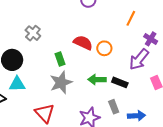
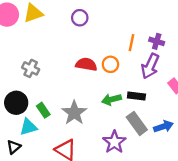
orange line: (131, 18) -> (132, 43), moved
green rectangle: (60, 59) -> (43, 110), moved
gray rectangle: (114, 107) -> (137, 123), size x1.5

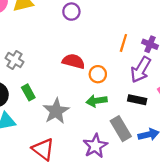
orange circle: (110, 64) -> (98, 74), moved
black rectangle: (136, 96) -> (137, 100), moved
green rectangle: (43, 110) -> (28, 92), moved

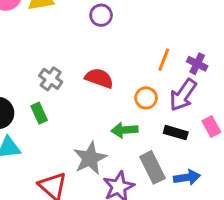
gray cross: (15, 60) -> (51, 79), moved
orange circle: (98, 74) -> (146, 98), moved
gray star: (56, 111) -> (90, 158), moved

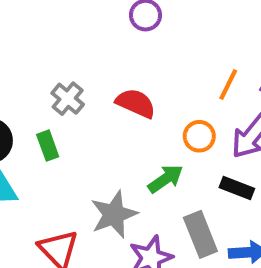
green arrow: (125, 130) -> (165, 179), turned 145

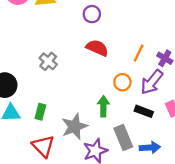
red semicircle: (136, 103) -> (97, 48), moved
green rectangle: (48, 146) -> (40, 112), moved, turned 35
green arrow: (165, 179) -> (103, 106), turned -54

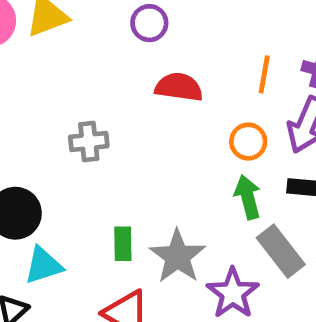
gray cross: (48, 61) -> (89, 142), turned -30
green arrow: (103, 106) -> (248, 197), moved
green rectangle: (40, 112) -> (123, 244), moved

